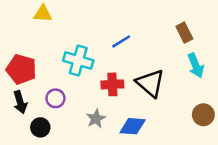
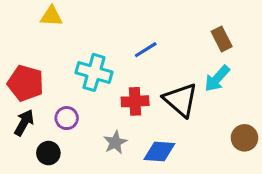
cyan arrow: (196, 65) -> (217, 79), moved, turned 65
black arrow: (20, 102) -> (24, 123), turned -135

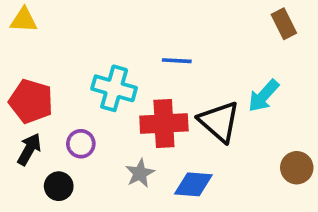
yellow triangle: (51, 16) -> (24, 20), moved
brown rectangle: (222, 39) -> (284, 24), moved
blue line: (146, 50) -> (177, 61), turned 35
red cross: (135, 101) -> (164, 123), size x1.4

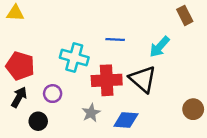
cyan arrow: (264, 96) -> (160, 47), moved

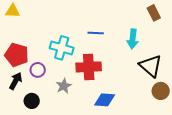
cyan arrow: (160, 47) -> (133, 39), turned -36
black triangle: (143, 79) -> (151, 66), moved
purple circle: (53, 94) -> (38, 70), moved
gray star: (91, 113) -> (64, 86), moved

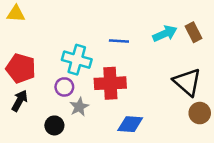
brown rectangle: (154, 13) -> (194, 32), moved
cyan arrow: (133, 39) -> (165, 34), moved, turned -120
purple circle: (38, 70) -> (64, 87), moved
black circle: (32, 101) -> (54, 125), moved

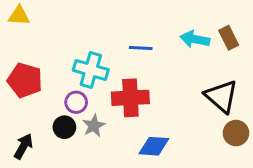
cyan arrow: (165, 34) -> (195, 39), turned -145
black arrow: (20, 101) -> (23, 146), moved
black circle: (54, 125) -> (64, 127), moved

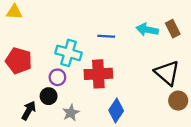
gray star: (94, 126) -> (71, 113), moved
black arrow: (23, 146) -> (29, 111), moved
blue diamond: (154, 146) -> (116, 111), turned -60

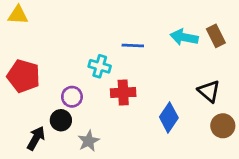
cyan cross: (69, 53) -> (100, 66), moved, size x0.7
black triangle: (167, 73) -> (209, 91), size x0.7
red cross: (98, 74) -> (123, 93), size x0.7
blue diamond: (116, 111) -> (169, 117), moved

